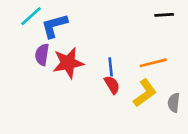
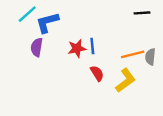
red star: (68, 63) -> (77, 48), moved, size x0.7
blue line: (111, 67) -> (92, 46), moved
gray semicircle: (174, 103) -> (150, 57), moved

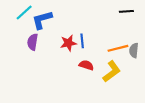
red semicircle: (97, 73) -> (86, 65), turned -40

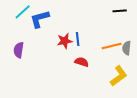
purple semicircle: (33, 42) -> (19, 50), moved
yellow L-shape: (112, 71) -> (119, 76), moved

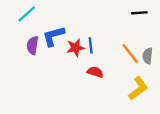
blue L-shape: (40, 19) -> (53, 36), moved
orange line: (112, 46) -> (130, 53), turned 66
purple semicircle: (19, 50) -> (32, 45), moved

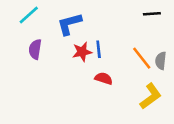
blue L-shape: (53, 36) -> (69, 24), moved

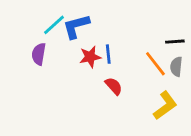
black line: (152, 14) -> (175, 42), moved
cyan line: (29, 15) -> (54, 25), moved
red semicircle: (104, 78) -> (114, 86), turned 30

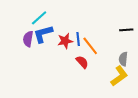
blue L-shape: (76, 26) -> (43, 34), moved
orange line: (155, 64) -> (90, 46), moved
gray semicircle: (176, 67) -> (123, 59), moved

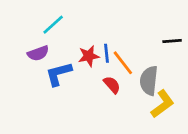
blue L-shape: (43, 34) -> (59, 74), moved
purple semicircle: (28, 39) -> (38, 53), turned -119
gray semicircle: (123, 59) -> (149, 81), moved, size x1.5

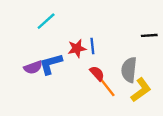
purple semicircle: (38, 53) -> (33, 67), moved
orange line: (123, 63) -> (107, 86), moved

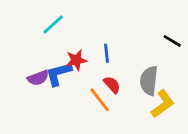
black line: (149, 35) -> (172, 41), turned 35
red star: (77, 48) -> (76, 60), moved
orange line: (107, 86) -> (100, 100), moved

